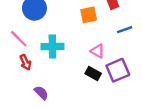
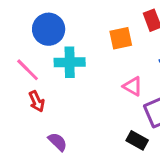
cyan cross: (52, 47) -> (70, 62), moved
black rectangle: (93, 74) -> (137, 140), moved

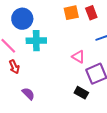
orange square: (121, 38) -> (71, 13), moved

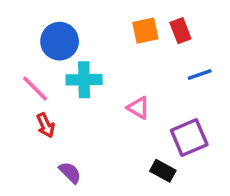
pink triangle: (78, 57) -> (138, 108), moved

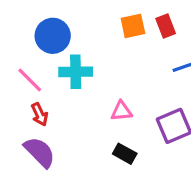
pink triangle: (138, 108) -> (121, 111), moved, turned -35
black rectangle: (163, 171) -> (125, 154), moved
purple semicircle: (70, 173) -> (40, 152), moved, size x1.5

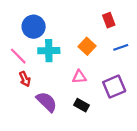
orange square: (133, 26) -> (87, 46), moved, turned -35
purple semicircle: (40, 152) -> (47, 102), moved

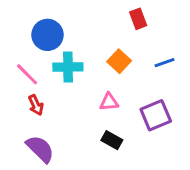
red rectangle: (109, 20) -> (138, 19), moved
purple semicircle: (47, 102) -> (40, 149), moved

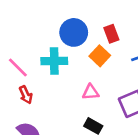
red rectangle: (138, 19) -> (111, 34), moved
blue circle: (48, 35) -> (74, 32), moved

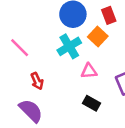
cyan cross: (54, 61) -> (69, 46), moved, turned -30
red arrow: (26, 95) -> (37, 81), moved

